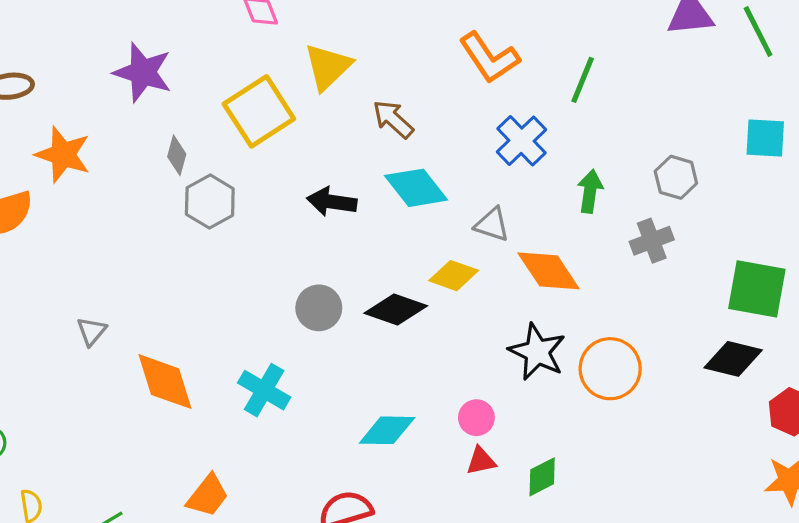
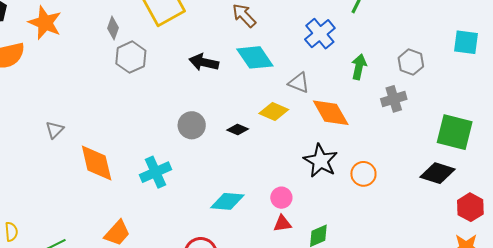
black diamond: (396, 309) -> (238, 129), size x0.6
orange circle: (610, 369) -> (363, 174), size x0.7
cyan cross: (264, 390) -> (156, 172), turned 32

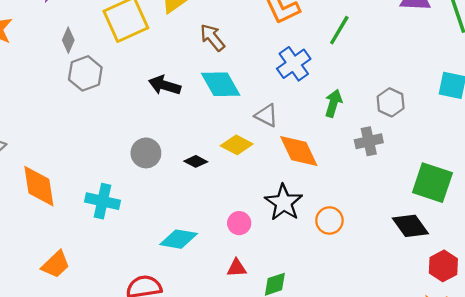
cyan cross: (156, 172) -> (102, 201), turned 32
black diamond: (437, 173) -> (410, 226), turned 32
pink circle: (281, 198) -> (239, 223), moved

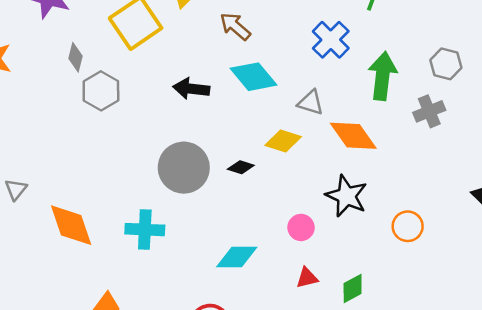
green arrow: (333, 103) -> (383, 76), size x1.5
gray circle: (146, 153) -> (184, 168), size x1.5
orange circle: (329, 220) -> (408, 226), moved

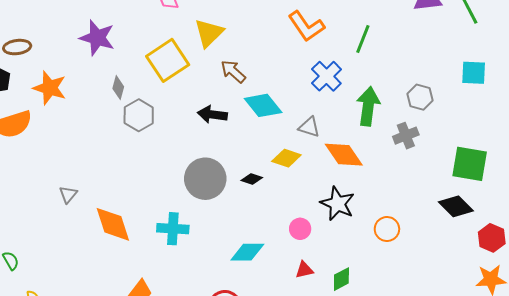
brown arrow: (235, 26) -> (233, 71), moved

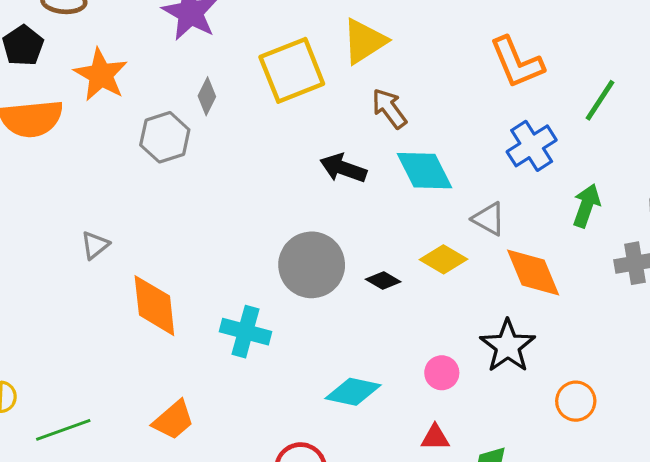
green arrow: (368, 106) -> (586, 206), size x0.7
gray hexagon: (139, 115) -> (165, 137), moved

